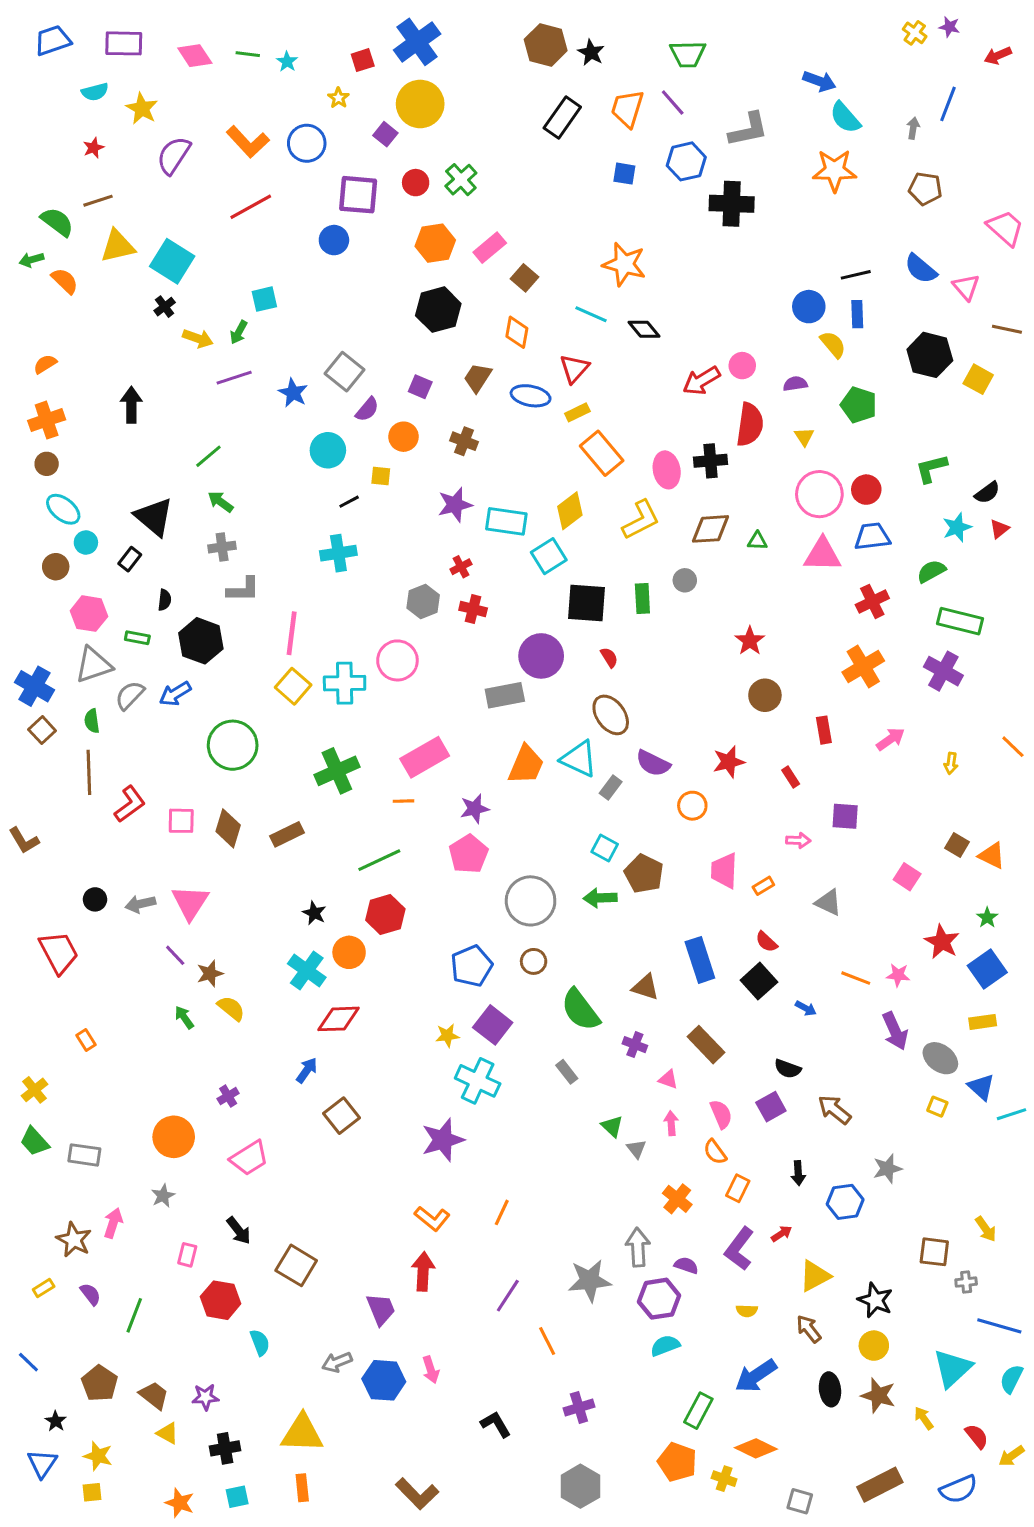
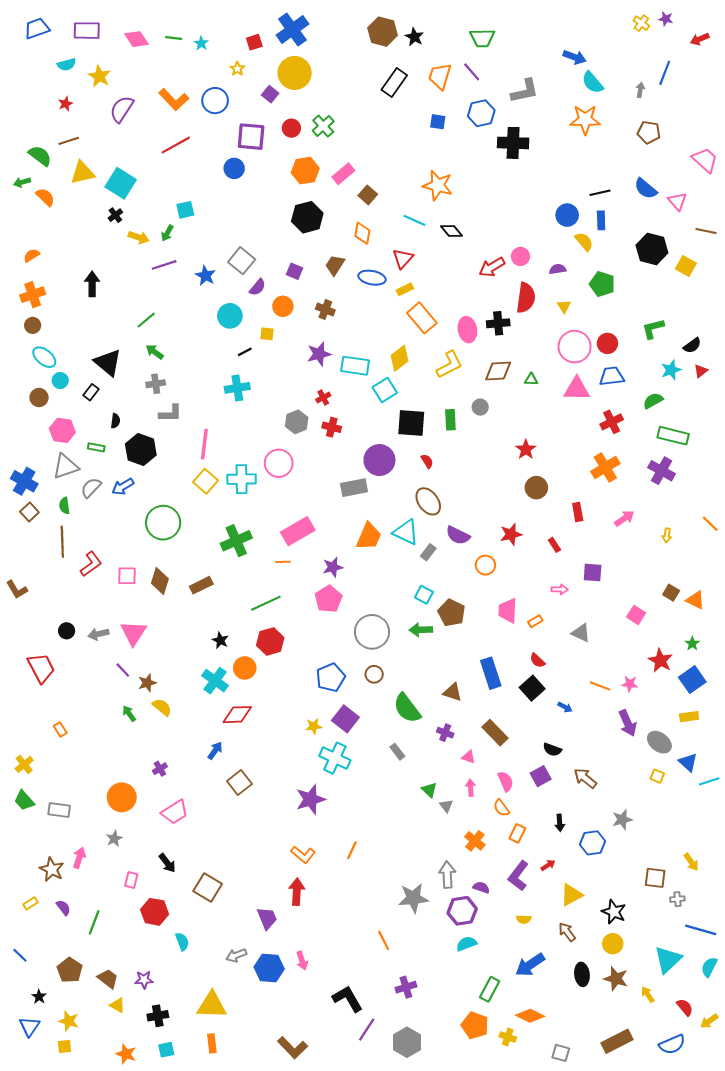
purple line: (508, 1296) -> (367, 1030), moved
black L-shape: (496, 1424) -> (348, 999), size x1.4

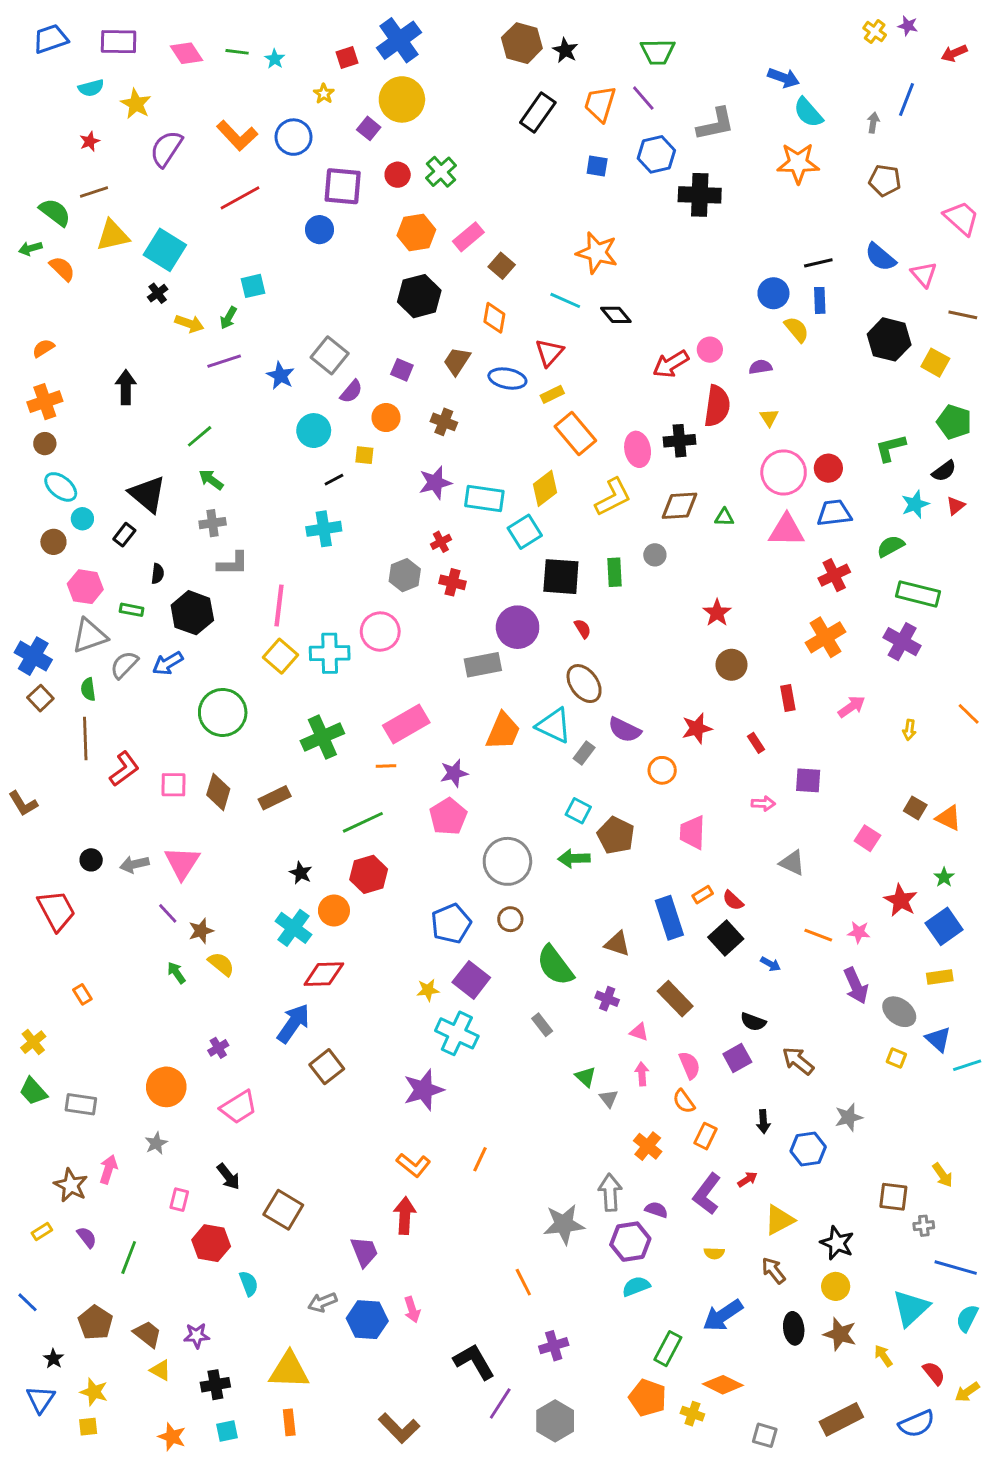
green pentagon: (602, 284) -> (954, 422), moved
orange rectangle: (535, 621) -> (703, 895), moved
blue arrow: (215, 751) -> (293, 1023), size x1.6

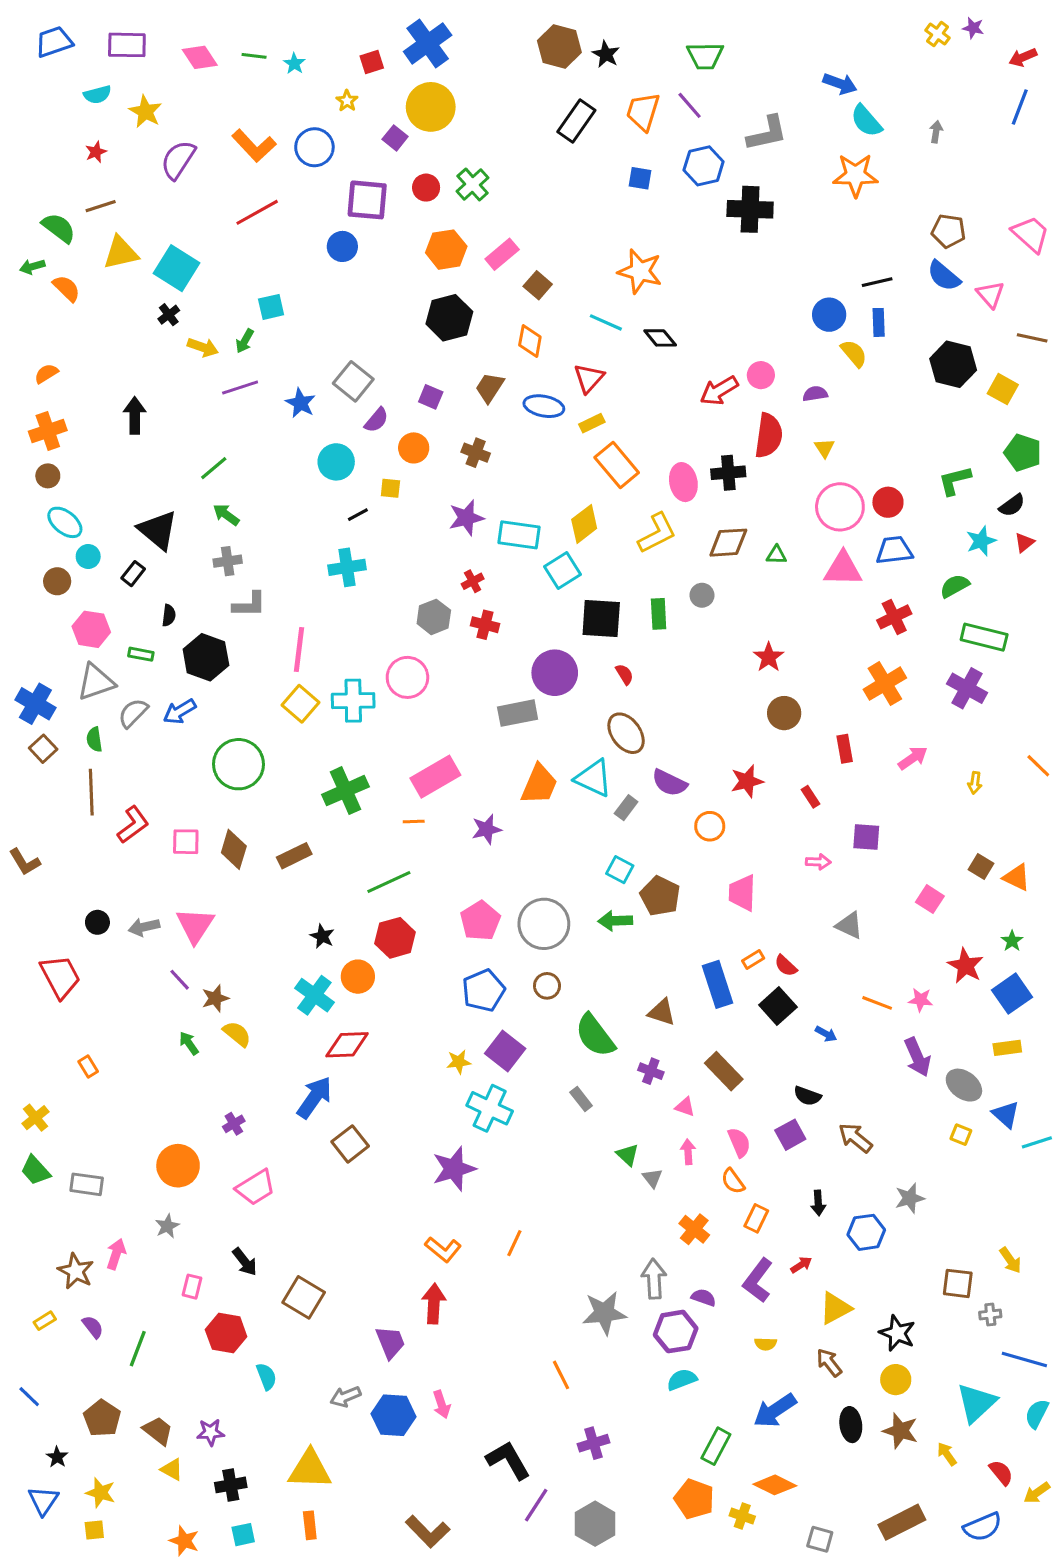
blue line: (906, 99) -> (1020, 107), moved
brown pentagon: (885, 180) -> (948, 231), moved
pink pentagon: (448, 817) -> (480, 921), moved

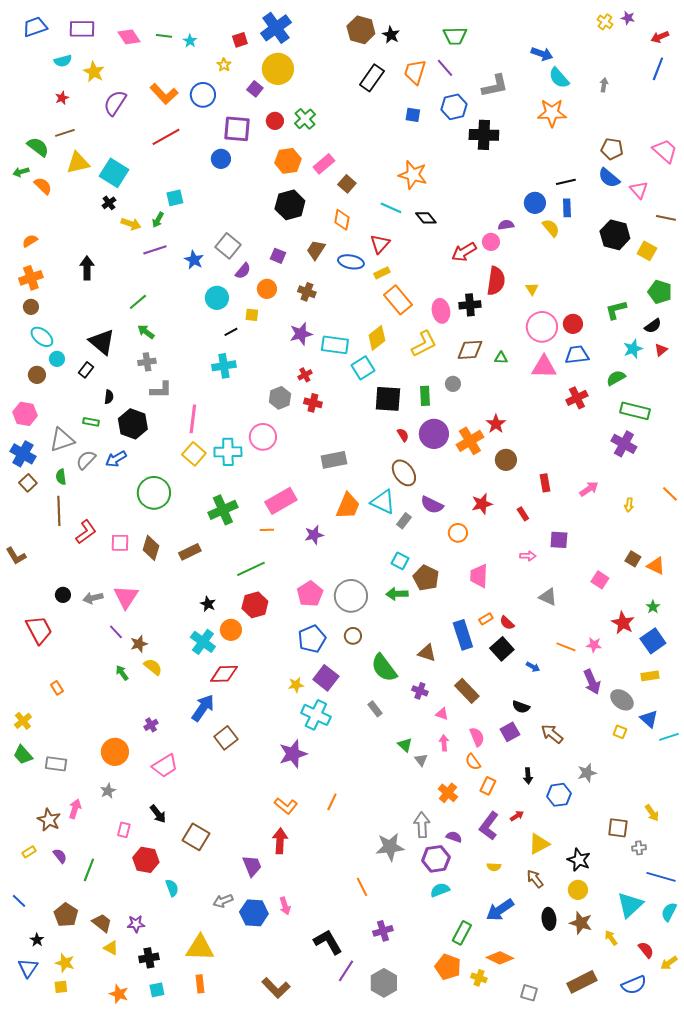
purple semicircle: (815, 394) -> (506, 225), moved
pink hexagon: (91, 629) -> (25, 414), moved
purple circle: (555, 673) -> (434, 434), moved
orange cross: (885, 684) -> (470, 441), moved

